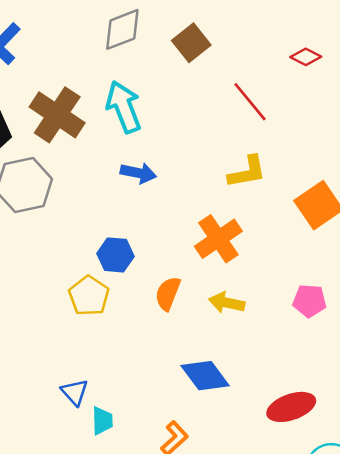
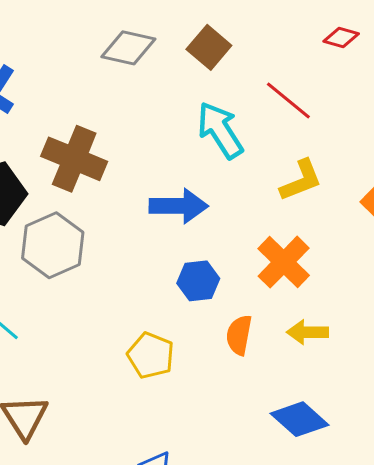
gray diamond: (122, 29) -> (128, 48), turned 45
cyan arrow: (124, 107) -> (220, 130), moved
blue arrow: (138, 173) -> (179, 206), size x1.4
blue hexagon: (115, 255) -> (198, 281), moved

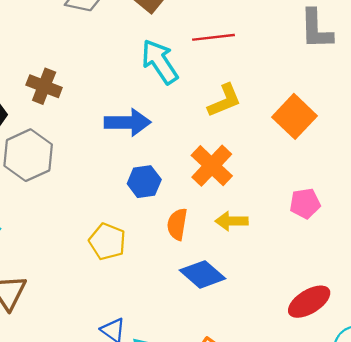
red line: (288, 101) -> (214, 37), turned -45
brown cross: (74, 159) -> (44, 86), size x0.7
blue diamond: (300, 419) -> (203, 274), moved

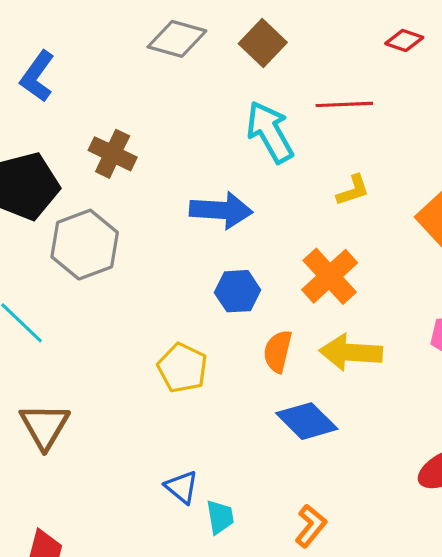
yellow L-shape: (224, 101) -> (353, 190), size x0.7
yellow arrow: (232, 221) -> (351, 352), size x1.4

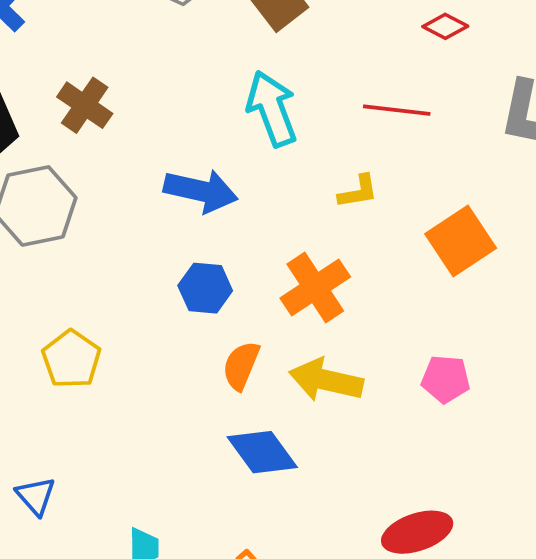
red line: (344, 104) -> (397, 110), moved
yellow pentagon: (182, 368) -> (71, 359), moved
blue triangle: (182, 487) -> (36, 496), moved

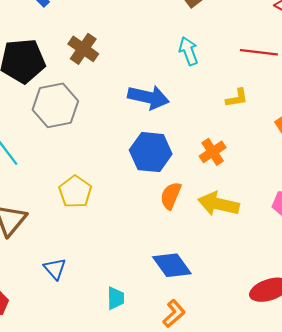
cyan arrow: (272, 109) -> (189, 51), size x0.7
blue hexagon: (205, 288) -> (151, 152), size x1.4
orange cross: (315, 288) -> (213, 152), size x0.7
blue diamond: (262, 452) -> (172, 265), moved

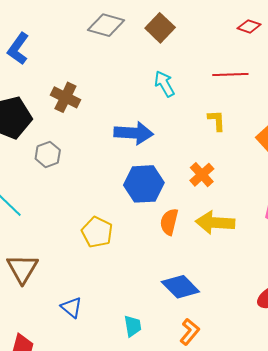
yellow L-shape: (237, 98) -> (217, 121), turned -75
gray hexagon: (55, 105) -> (48, 154), size x0.6
yellow pentagon: (75, 192) -> (97, 232), moved

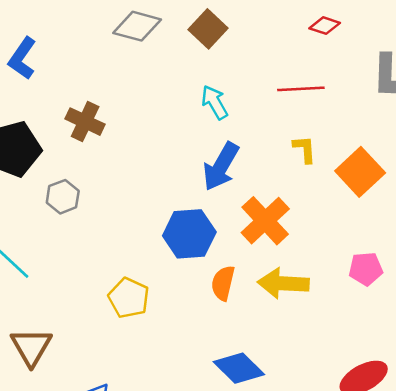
yellow L-shape: (217, 121) -> (305, 149), moved
blue arrow: (134, 133) -> (221, 166), moved, turned 117
orange cross: (202, 175) -> (265, 221), size x1.5

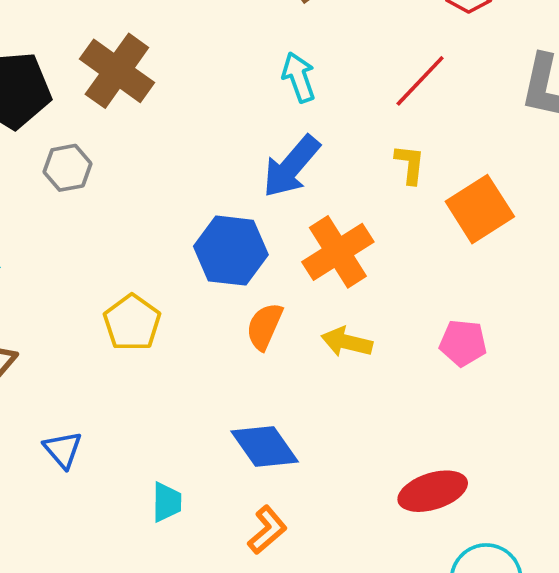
red line: (301, 89) -> (420, 81), turned -54
brown cross: (85, 122) -> (117, 71), size x1.4
yellow arrow: (283, 283) -> (347, 342), size x0.7

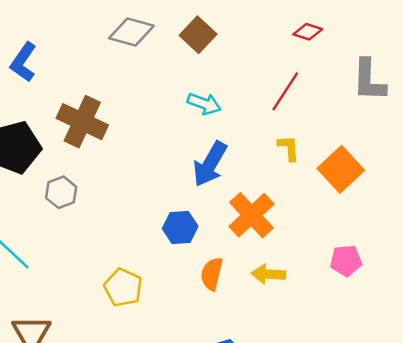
cyan arrow: (299, 77) -> (204, 104), turned 140
blue hexagon: (231, 251) -> (180, 227), size x0.7

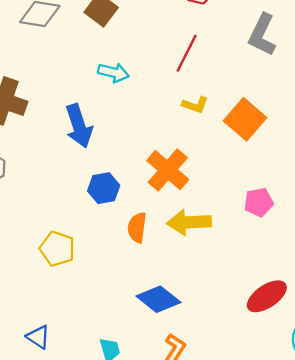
gray L-shape: (369, 80) -> (262, 35), turned 30
yellow L-shape: (289, 148) -> (195, 105), turned 120
blue arrow: (210, 164) -> (79, 126), moved, turned -42
yellow arrow: (268, 274) -> (189, 222), size x1.4

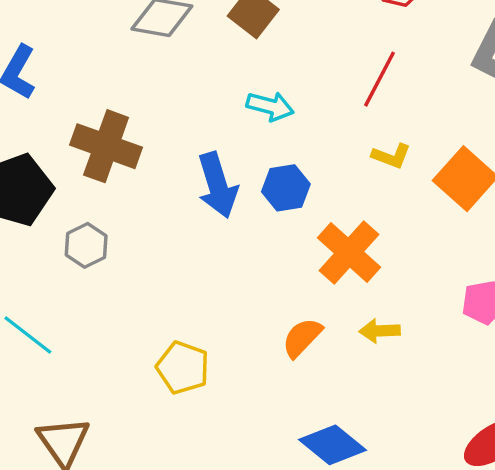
blue hexagon: (104, 188) -> (286, 188), moved
yellow arrow: (189, 222) -> (380, 331), size x0.6
orange semicircle: (137, 228) -> (302, 338), turned 36

